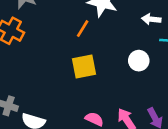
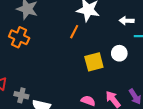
yellow square: (84, 66) -> (94, 62), moved

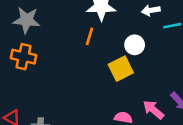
white circle: (119, 53) -> (135, 45), moved

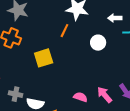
yellow square: (121, 69) -> (44, 58), moved

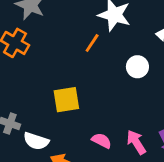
yellow square: (44, 58) -> (66, 100), moved

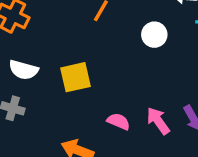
white semicircle: (36, 141) -> (24, 70), moved

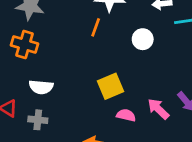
yellow square: (75, 77) -> (110, 86), moved

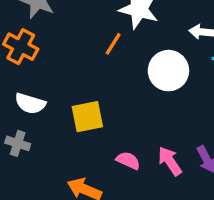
white circle: (143, 39) -> (168, 71), size x1.5
yellow square: (110, 86) -> (87, 117), moved

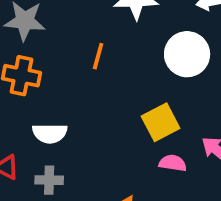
orange line: (113, 44) -> (98, 56), moved
yellow square: (87, 117) -> (161, 122), moved

